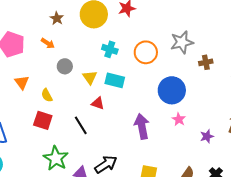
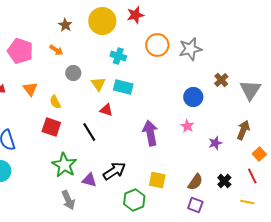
orange circle: (146, 52) -> (157, 45), moved
brown cross: (206, 62) -> (221, 80), moved, turned -32
blue circle: (172, 90) -> (193, 97), moved, size x0.7

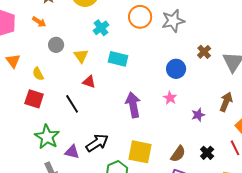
cyan cross: (118, 56) -> (101, 28), turned 35
cyan rectangle: (123, 87) -> (118, 59), moved
yellow square: (157, 180) -> (140, 152), size x1.4

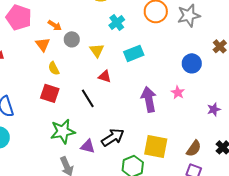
orange arrow: (39, 22) -> (55, 25), moved
cyan rectangle: (118, 59) -> (134, 53), turned -36
orange triangle: (13, 61) -> (43, 44), moved
pink star: (170, 98) -> (178, 92), moved
green star: (47, 137) -> (63, 131), turned 30

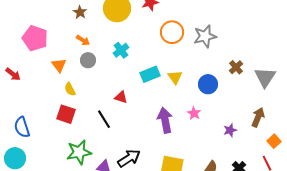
cyan cross: (117, 22) -> (121, 50), moved
orange arrow: (55, 25) -> (83, 40), moved
yellow triangle: (97, 50) -> (175, 77), moved

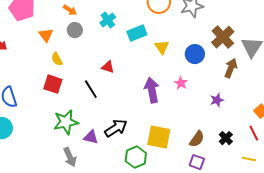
brown cross: (236, 67) -> (223, 37), size x1.6
cyan rectangle: (150, 74) -> (137, 33), moved
brown arrow: (258, 117) -> (231, 68), moved

